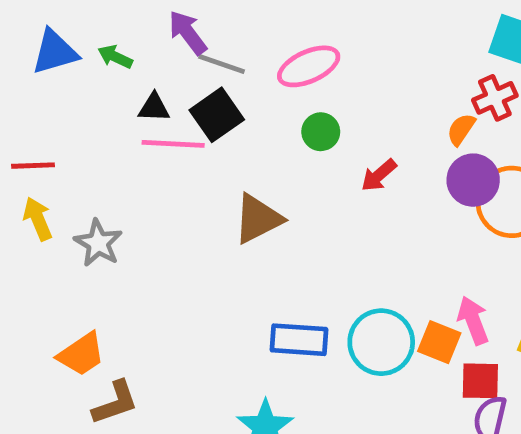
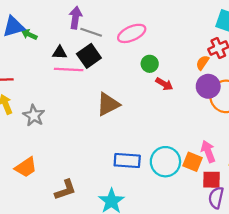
purple arrow: (188, 33) -> (75, 18), turned 45
green arrow: (115, 57) -> (29, 35), moved
green circle: (321, 132) -> (150, 64), moved
red arrow: (379, 175) -> (164, 84), turned -108
brown L-shape: (115, 403) -> (65, 190), moved

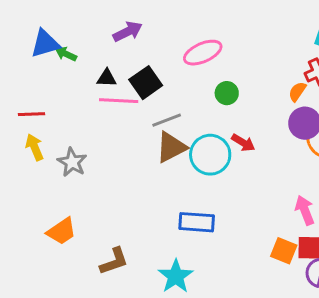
purple arrow: (75, 18) -> (128, 32), turned 55
gray line: (91, 32) -> (167, 120), moved, turned -40
red arrow: (164, 84) -> (243, 143), moved
cyan circle: (165, 162) -> (210, 155), moved
orange square: (192, 162) -> (284, 251), moved

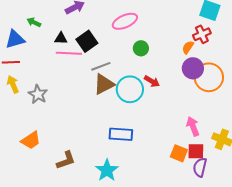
blue triangle: (45, 44) -> (15, 39), moved

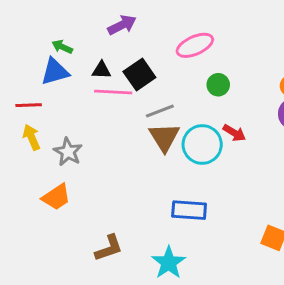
blue triangle: (15, 39) -> (55, 72), moved
brown triangle: (104, 84) -> (164, 137), turned -35
orange trapezoid: (31, 140) -> (56, 197), moved

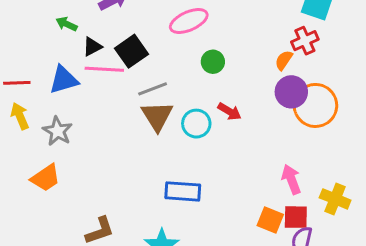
green arrow: (62, 47) -> (67, 24), moved
black triangle: (102, 70) -> (92, 47), turned -30
blue triangle: (55, 72) -> (64, 80), moved
cyan circle: (202, 145) -> (196, 124), size x0.7

